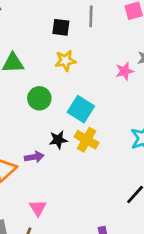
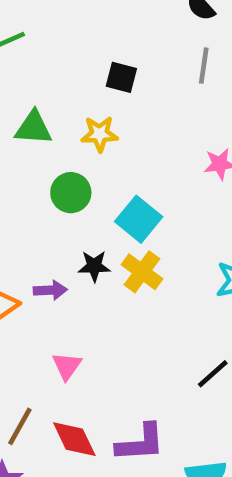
gray line: (91, 16) -> (204, 66), moved
yellow star: (65, 61) -> (100, 134), moved
pink triangle: (38, 208) -> (67, 366), moved

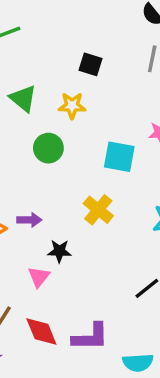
green triangle: (33, 128) -> (23, 98), turned 32
cyan square: (139, 219) -> (119, 157), moved, turned -32
black star: (94, 266) -> (59, 251), moved

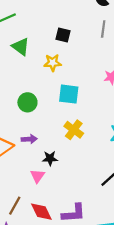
green triangle: (23, 98) -> (21, 47), moved
green circle: (48, 148) -> (27, 102), moved
cyan square: (119, 157) -> (69, 94), moved

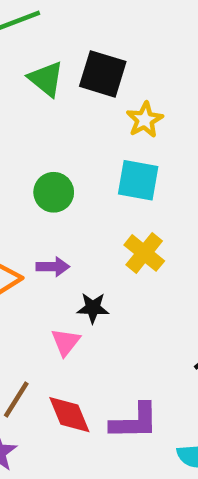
black square: (63, 35) -> (103, 74), moved, size x1.5
yellow star: (53, 63) -> (145, 120), moved, turned -30

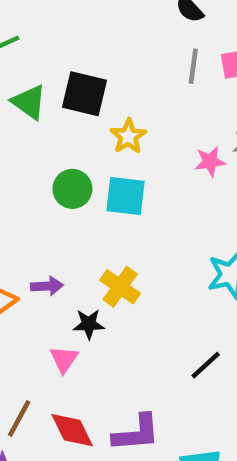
green circle: (54, 192) -> (72, 189), moved
yellow cross: (144, 253) -> (120, 287), moved

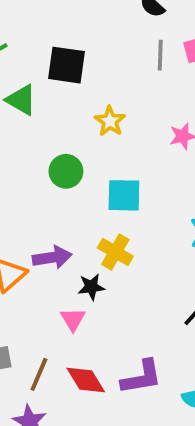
black square: (84, 94) -> (66, 65), moved
cyan square: (125, 196) -> (124, 195), moved
purple arrow: (47, 286) -> (52, 257), size x1.4

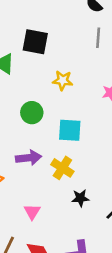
yellow star: (110, 121) -> (63, 80), turned -30
purple arrow: (52, 257) -> (29, 158), moved
black star: (91, 287) -> (80, 198), moved

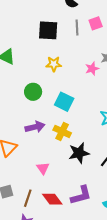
black square: (35, 42) -> (48, 30), moved
cyan square: (70, 130) -> (64, 102), turned 30
black star: (80, 198) -> (79, 153), size x1.5

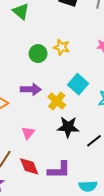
yellow star: (54, 64) -> (62, 47), moved
cyan square: (64, 102) -> (78, 84), moved

